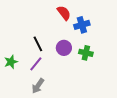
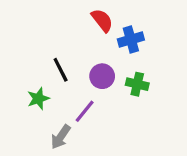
green star: (11, 62) -> (38, 99), moved
purple line: (36, 64) -> (85, 111), moved

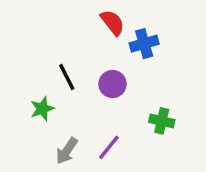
green cross: (137, 84) -> (162, 121), moved
purple line: (85, 111) -> (109, 147), moved

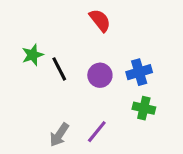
blue cross: (144, 44) -> (139, 72), moved
green star: (42, 109) -> (33, 55), moved

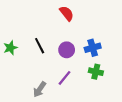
green star: (33, 55) -> (10, 48), moved
purple line: (97, 132) -> (65, 78), moved

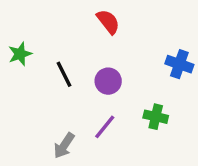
green star: (10, 48) -> (20, 54), moved
blue cross: (93, 48) -> (179, 64), moved, turned 35

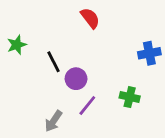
blue cross: (179, 64) -> (149, 53), turned -30
purple circle: (108, 81) -> (76, 79), moved

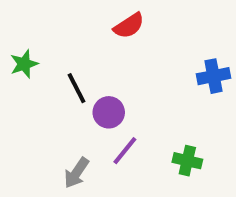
red semicircle: (90, 18) -> (129, 26), turned 95
green cross: (130, 97) -> (187, 161), moved

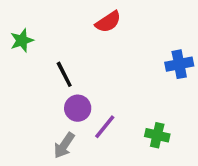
green star: (24, 64) -> (22, 40), moved
purple circle: (109, 112) -> (78, 108), moved

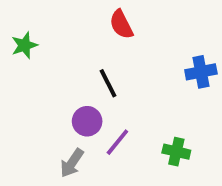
red semicircle: (108, 22) -> (121, 24), turned 96
black line: (64, 74) -> (108, 83), moved

